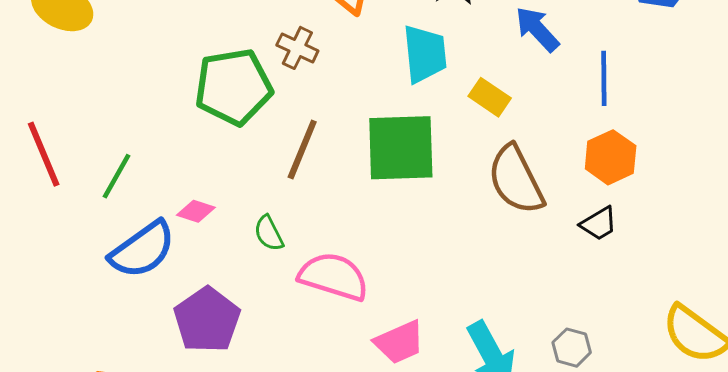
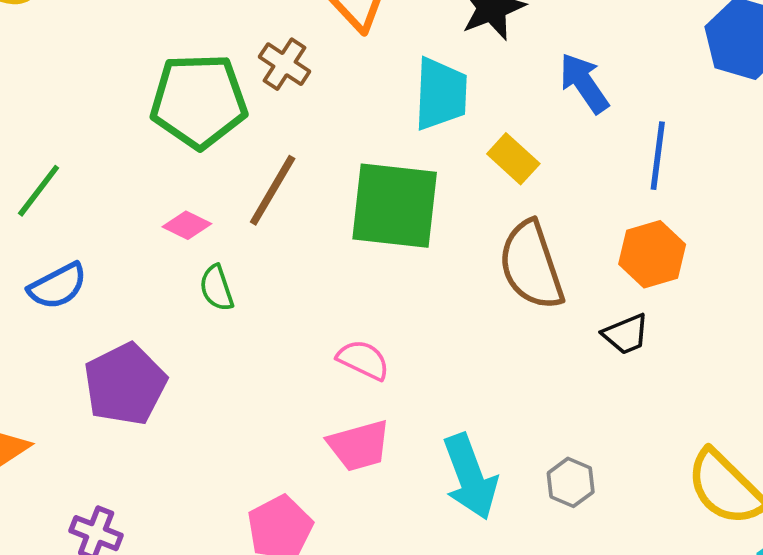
pink diamond: (196, 211) -> (187, 225), moved
blue semicircle: (142, 250) -> (58, 286), size x0.7
pink semicircle: (334, 277) -> (363, 360), moved, size x0.6

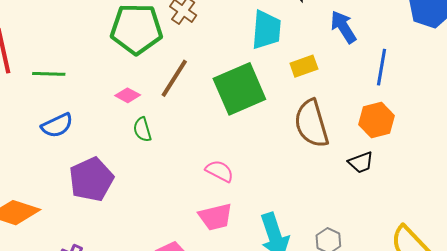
yellow rectangle: (513, 159) -> (304, 66), turned -64
green line: (39, 191) -> (49, 74), turned 52
green square: (395, 206) -> (239, 89), turned -32

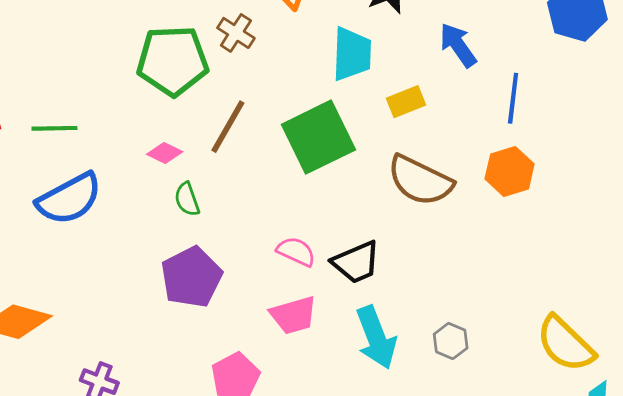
brown semicircle: (312, 124) -> (420, 180), turned -45
blue semicircle: (57, 125) -> (69, 199), size x1.5
black trapezoid: (361, 162) -> (356, 262), moved, size x1.4
purple pentagon: (91, 179) -> (191, 277), moved

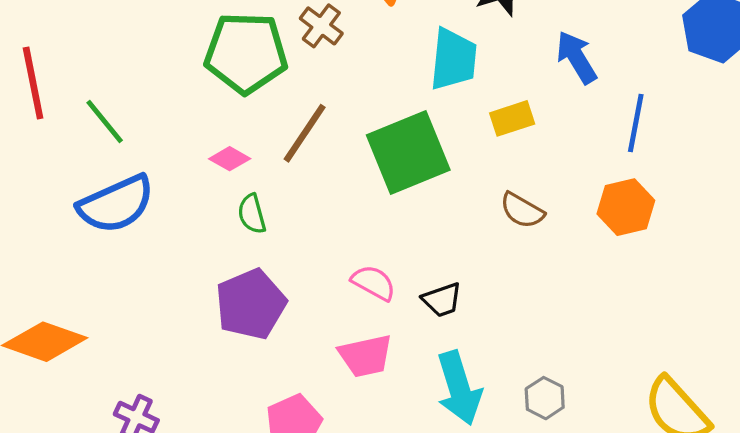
green line: (54, 128) -> (105, 122), turned 48
brown semicircle: (420, 180) -> (522, 210), size x0.6
black trapezoid: (356, 262) -> (442, 300), size x0.7

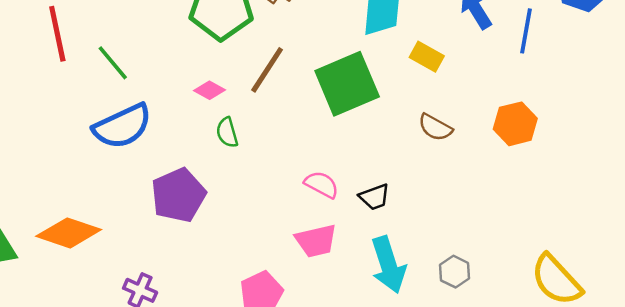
yellow rectangle: (512, 118) -> (427, 57), turned 48
blue line: (636, 123) -> (526, 31), moved
purple pentagon: (251, 304) -> (178, 195), moved

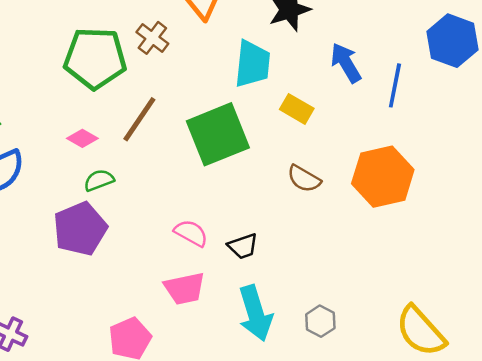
orange hexagon: (515, 124) -> (383, 177), size x1.4
green semicircle: (227, 133) -> (99, 180), turned 84
purple pentagon: (178, 195) -> (80, 229), moved

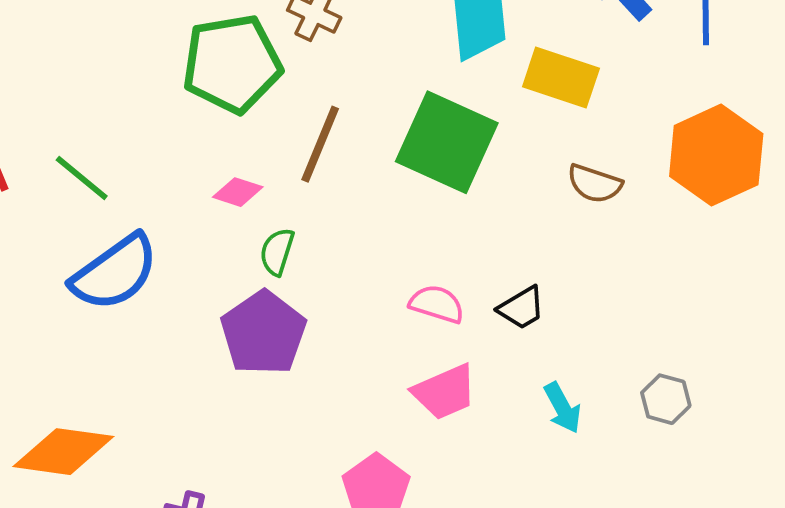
yellow rectangle: (297, 109) -> (561, 78), size x1.4
green square: (218, 134) -> (447, 142), turned -32
green semicircle: (99, 180) -> (277, 252), turned -40
cyan arrow: (255, 313) -> (563, 408), size x0.6

